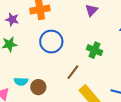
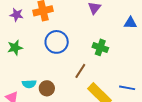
purple star: (12, 19) -> (17, 15), moved

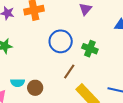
blue circle: (57, 42) -> (61, 41), moved

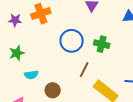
cyan semicircle: (18, 83) -> (31, 75), moved

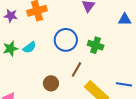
cyan semicircle: (31, 75) -> (29, 47), moved, turned -32
brown circle: (53, 90) -> (51, 83), moved

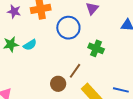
blue circle: (66, 40) -> (68, 28), moved
brown circle: (51, 83) -> (58, 84), moved

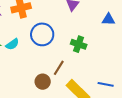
blue circle: (68, 28) -> (42, 34), moved

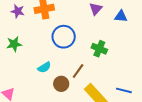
blue triangle: (108, 19) -> (121, 16), moved
cyan semicircle: (12, 44) -> (44, 67), moved

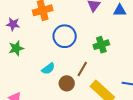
purple star: (18, 11) -> (13, 24), moved
green cross: (99, 49) -> (101, 45), turned -35

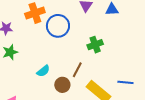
blue circle: (65, 36) -> (58, 26), moved

